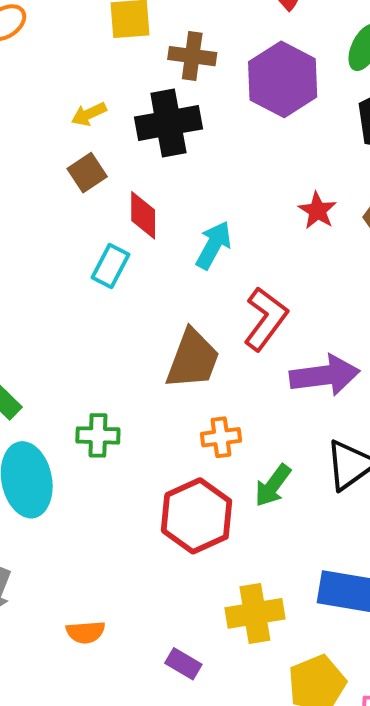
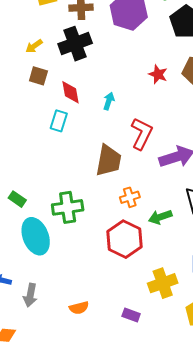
brown square: (87, 173) -> (38, 76), turned -30
cyan arrow: (214, 245) -> (109, 101), size x0.7
green cross: (98, 435) -> (68, 207), size x1.4
green arrow: (273, 486) -> (160, 217), turned 45

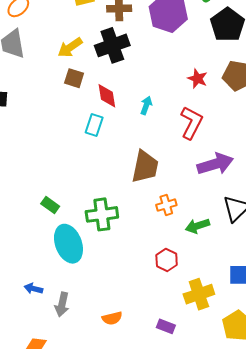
yellow arrow: (34, 46) -> (70, 47), size x1.4
red L-shape: (142, 134) -> (191, 123), moved
red hexagon: (125, 239) -> (167, 260), moved, size x0.6

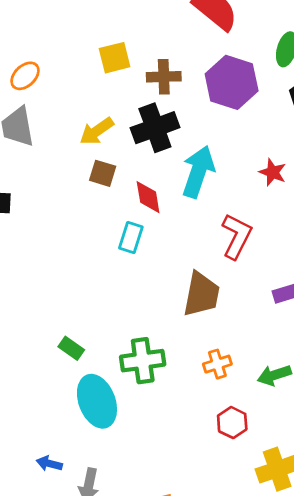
cyan arrow: (146, 105) -> (198, 172), moved, size x2.0
red L-shape: (191, 123) -> (237, 236), moved
orange cross: (166, 205) -> (217, 364), moved

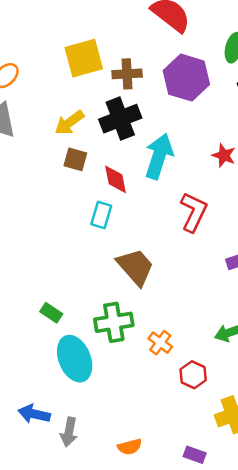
yellow square: (115, 58) -> (84, 58), size x1.4
brown trapezoid: (201, 294) -> (135, 267), moved, turned -51
orange cross: (217, 364) -> (160, 343), moved, turned -35
blue arrow: (49, 464) -> (34, 414), size x1.4

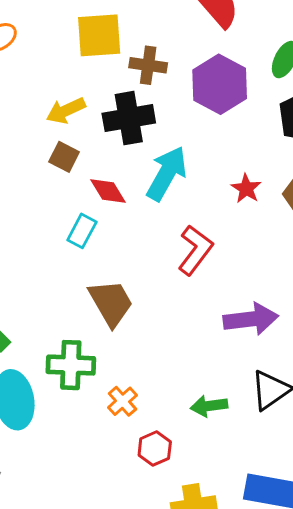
red diamond: (115, 179) -> (108, 191), turned -32

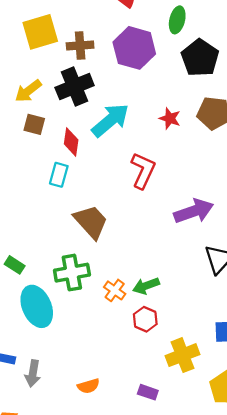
cyan arrow: (167, 174) -> (110, 120), turned 33
red diamond: (108, 191) -> (71, 142), turned 52
green arrow: (209, 406) -> (146, 286), moved

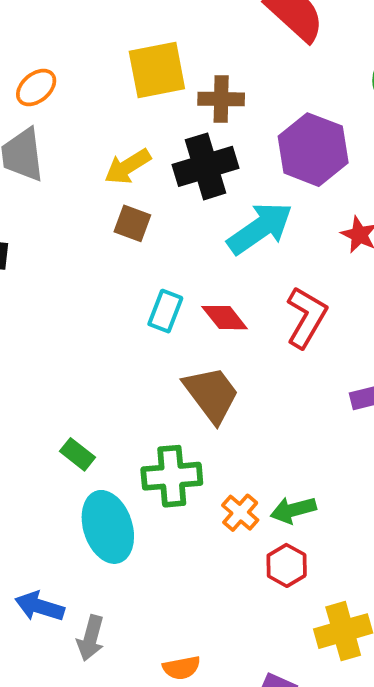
purple hexagon: (134, 48) -> (313, 150), moved
red diamond: (71, 142) -> (225, 318), moved, turned -52

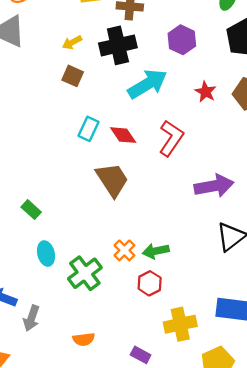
purple hexagon: (313, 150) -> (182, 40), size x0.7
yellow arrow: (128, 167) -> (72, 42), size x0.7
green cross: (172, 476) -> (85, 273), moved, turned -36
cyan ellipse: (108, 527) -> (46, 254), size x0.6

